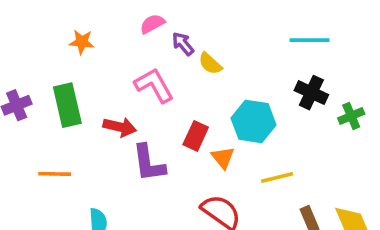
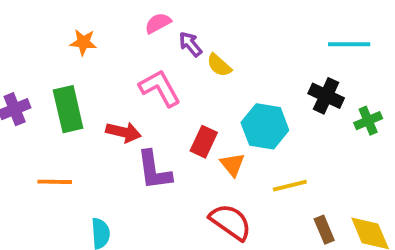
cyan line: (310, 40) -> (349, 44), moved

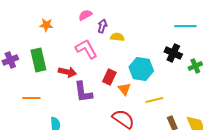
purple arrow: (190, 44) -> (102, 26), turned 56
yellow semicircle: (219, 65) -> (117, 37), turned 144

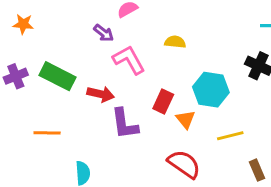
orange star: (46, 25) -> (23, 24), moved
purple arrow: (102, 26) -> (104, 33), moved, turned 112
green rectangle: (38, 60) -> (58, 76), turned -50

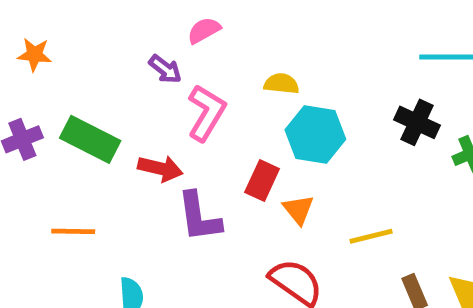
pink L-shape: (129, 60) -> (206, 113), turned 60
cyan hexagon: (211, 90) -> (315, 135), moved

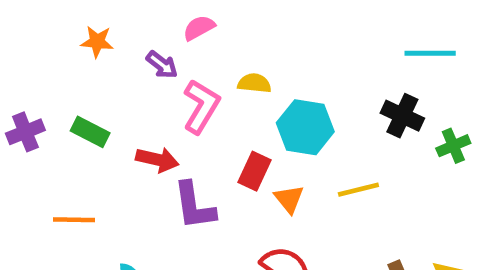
orange star: (34, 55) -> (97, 42), moved
yellow semicircle: (281, 84) -> (254, 83), moved
green rectangle: (90, 139) -> (90, 132), size x0.7
yellow line: (371, 236) -> (358, 190), moved

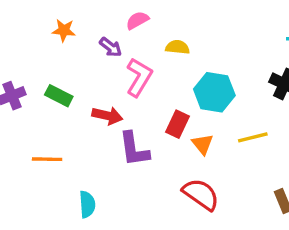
yellow semicircle: (254, 83) -> (178, 47), moved

